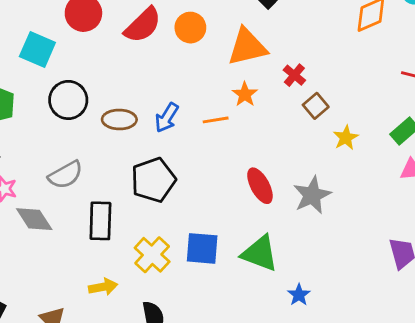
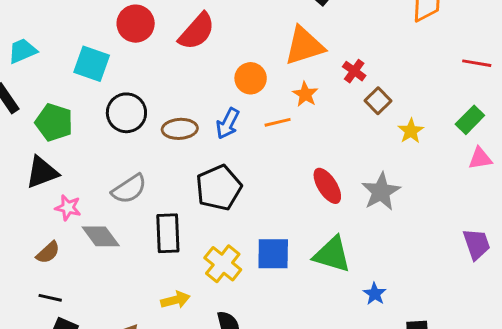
orange circle: (190, 28) -> (251, 78), moved

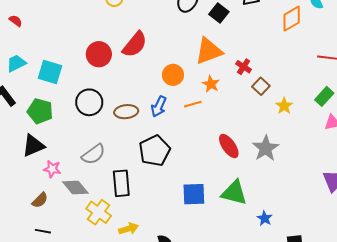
red circle: (136, 24) -> (99, 54), moved
cyan square: (92, 64) -> (50, 72), moved
yellow cross: (223, 264) -> (99, 212), moved

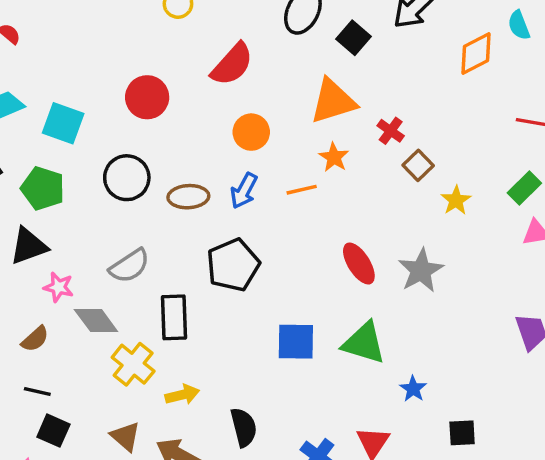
red semicircle: (135, 44) -> (232, 64), moved
orange circle: (173, 75) -> (251, 132), moved

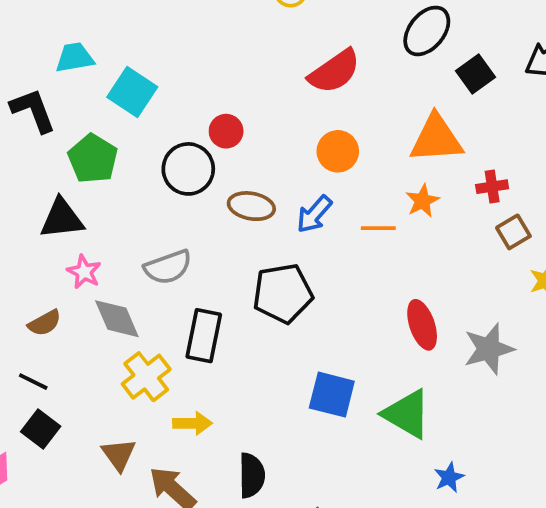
red circle: (147, 97) -> (226, 131), moved, size x0.7
red cross: (391, 131) -> (492, 187), turned 32

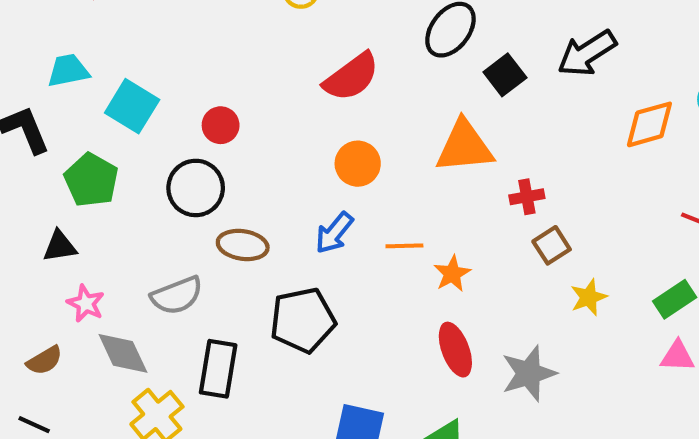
red circle: (226, 131) -> (221, 125), moved
orange star: (422, 201) -> (452, 274), moved
brown ellipse: (251, 206) -> (243, 245), moved
black triangle: (62, 219) -> (60, 246), size x0.7

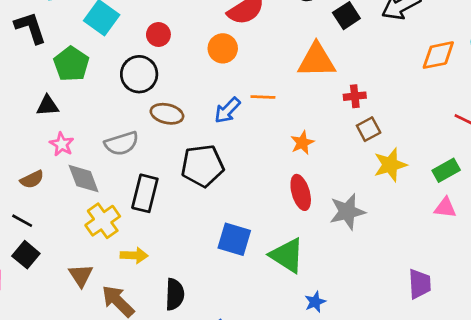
orange circle: (358, 164) -> (223, 48), moved
orange line: (404, 246) -> (263, 97), moved
yellow star: (589, 297) -> (390, 165), size x1.4

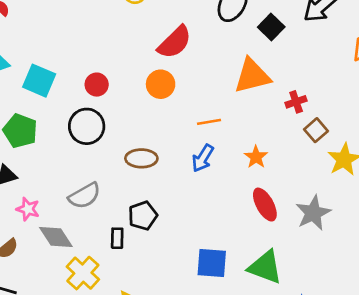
blue arrow: (227, 110) -> (203, 158), moved
brown ellipse: (167, 114) -> (141, 158), moved
black pentagon: (202, 166) -> (143, 216), moved, size x0.7
black rectangle: (145, 193) -> (117, 238), size x0.6

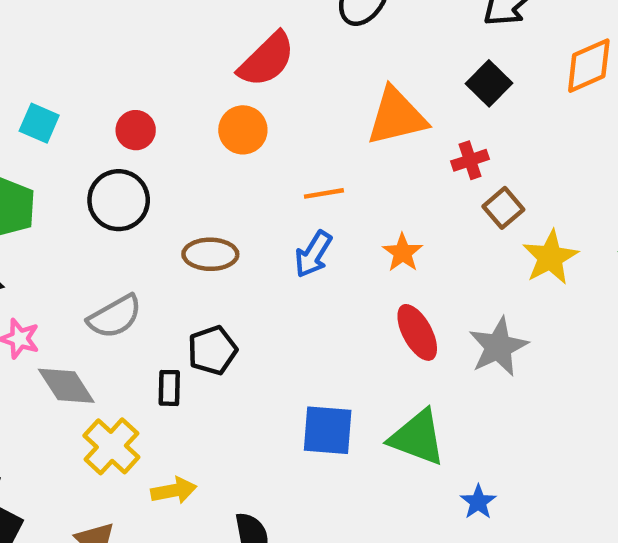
black square: (271, 27) -> (489, 83), moved
cyan square: (39, 81) -> (39, 123), size x0.7

